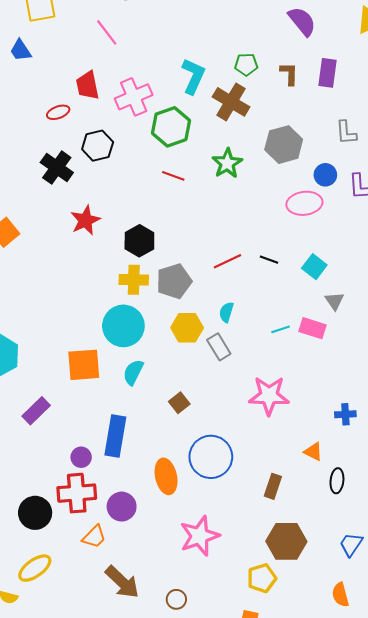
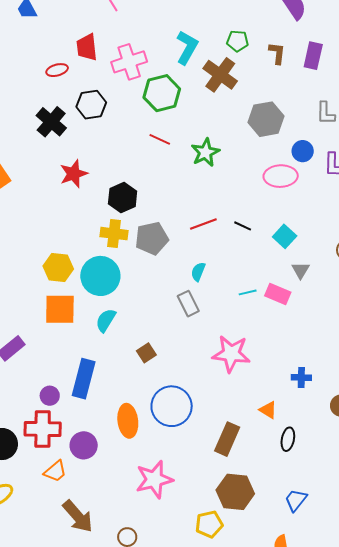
green star: (227, 163) -> (205, 152), moved
yellow hexagon: (187, 328) -> (58, 267), moved
brown rectangle: (273, 486) -> (227, 439), size x1.4

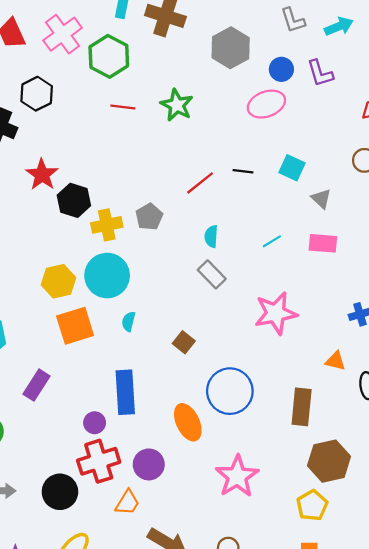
black hexagon: (123, 197) -> (74, 200), moved
gray pentagon: (152, 238) -> (149, 217), size x0.7
pink rectangle: (278, 294) -> (323, 243), moved
cyan semicircle: (106, 320) -> (129, 322), size x0.7

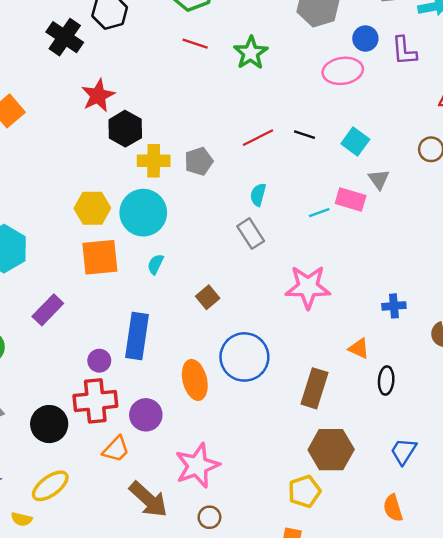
pink rectangle: (323, 243) -> (351, 200), moved
pink star: (237, 476) -> (197, 466), moved

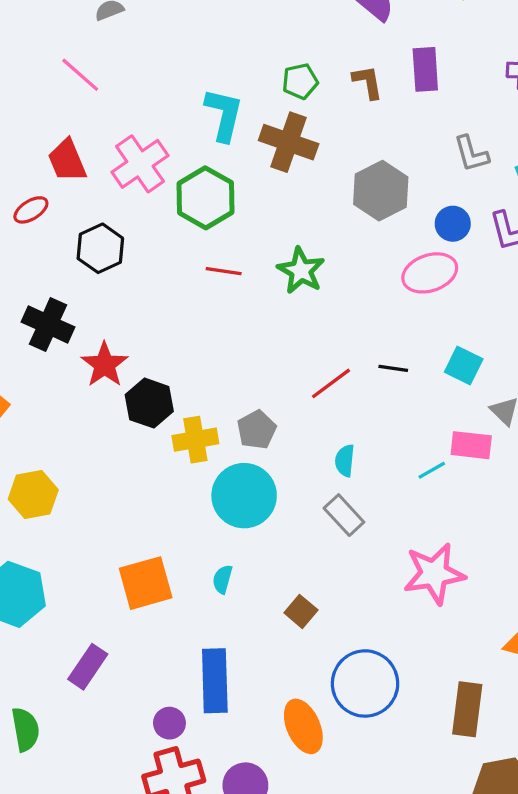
black cross: (65, 37) -> (48, 325), moved
yellow hexagon: (92, 208) -> (33, 495), moved
cyan circle: (143, 213) -> (244, 496), moved

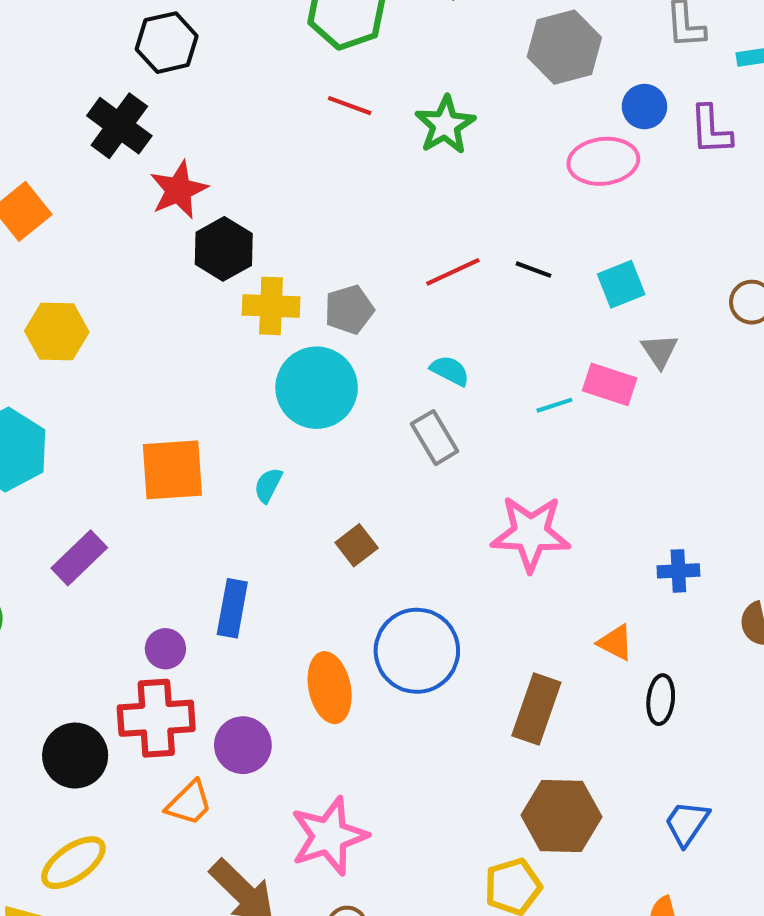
black hexagon: (100, 248) -> (167, 43), moved
cyan square: (464, 365) -> (621, 284), turned 30
cyan semicircle: (345, 461) -> (450, 371), turned 100
blue rectangle: (215, 681) -> (232, 608), size x0.7

